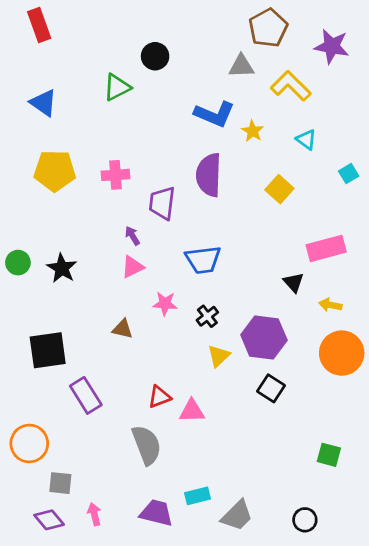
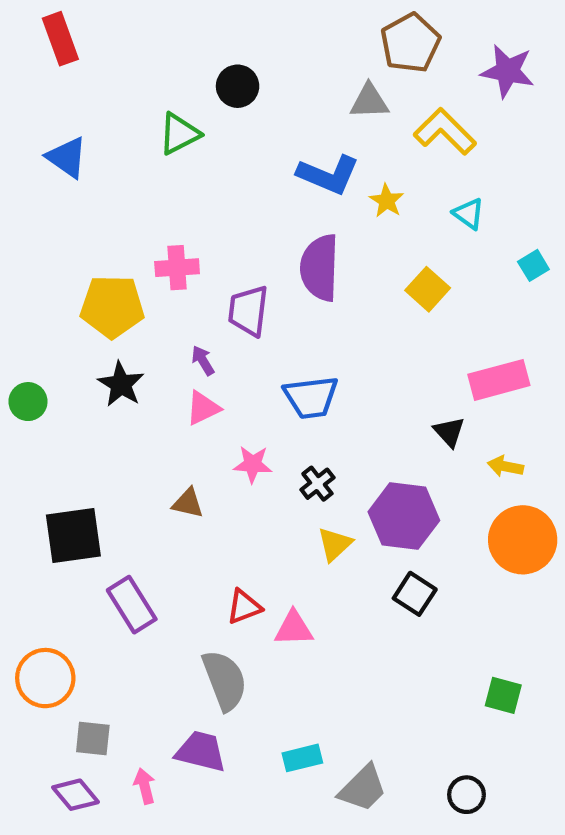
yellow pentagon: (55, 171) -> (112, 307), moved
black star: (62, 268) -> (121, 384), moved
purple trapezoid: (156, 513) -> (201, 751), moved

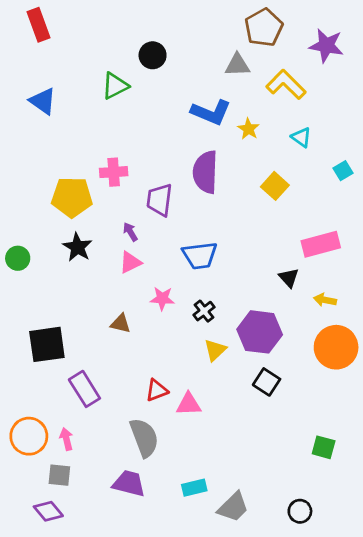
pink arrow: (145, 786) -> (66, 439), moved

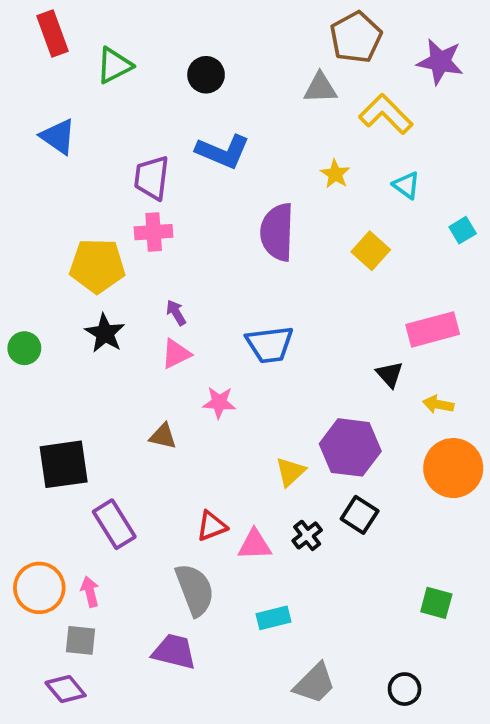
green triangle: (115, 86) -> (114, 65), moved
blue L-shape: (211, 112) -> (223, 152), moved
purple trapezoid: (160, 200) -> (152, 178), moved
black cross: (204, 311) -> (307, 535), moved
cyan rectangle: (194, 488) -> (273, 618), moved

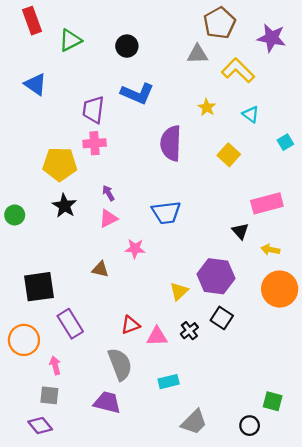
orange circle: (39, 588) -> (24, 340), moved
green square: (436, 603) -> (273, 401), moved

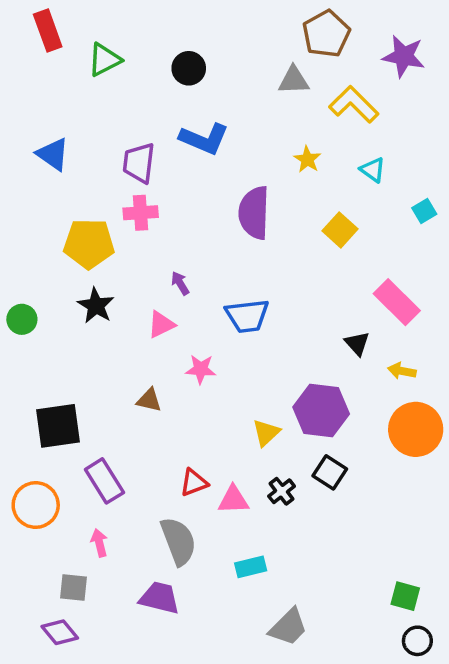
blue triangle: (36, 84) -> (53, 154), moved
purple arrow: (108, 193) -> (180, 283), moved
pink rectangle: (267, 203) -> (397, 302), turned 60
pink arrow: (55, 365) -> (99, 543), moved
black circle: (250, 426) -> (417, 641), moved

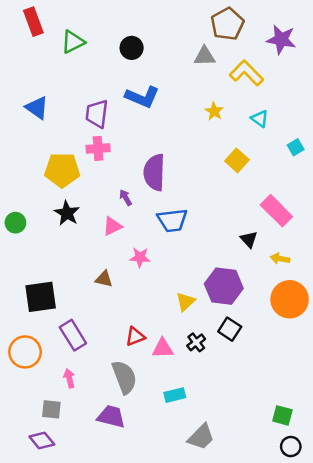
purple semicircle: (254, 213) -> (154, 172), moved

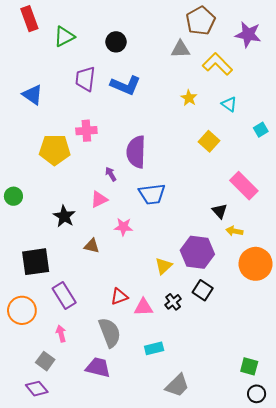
purple trapezoid: (97, 114) -> (85, 79), moved
black star: (67, 213) -> (64, 216), moved
yellow arrow: (280, 259) -> (234, 231), moved
gray square: (51, 409) -> (45, 361), turned 30

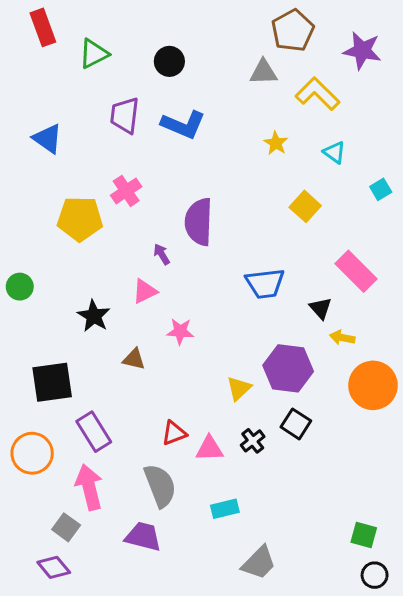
pink cross: (86, 131) -> (126, 191), turned -30
blue trapezoid: (152, 194) -> (265, 284), moved
pink arrow: (61, 334) -> (89, 487), size x1.8

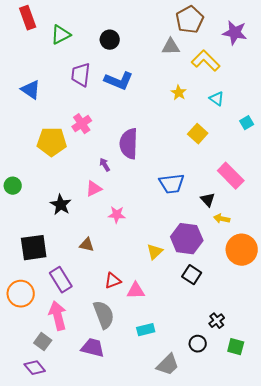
brown triangle: (134, 359) -> (87, 245), moved
black cross: (253, 441) -> (217, 321), moved
black circle: (375, 575) -> (198, 344), moved

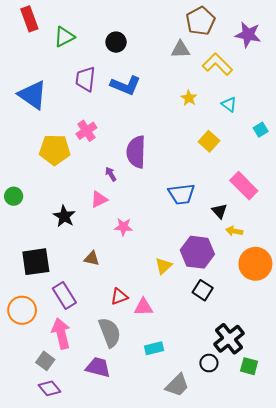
blue triangle: (31, 90) -> (33, 95), size x1.4
black cross: (217, 321) -> (229, 339), size x1.8
purple diamond: (35, 368) -> (49, 388), moved

